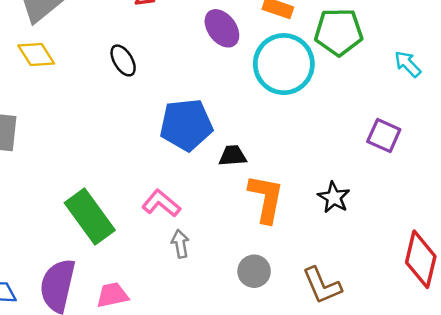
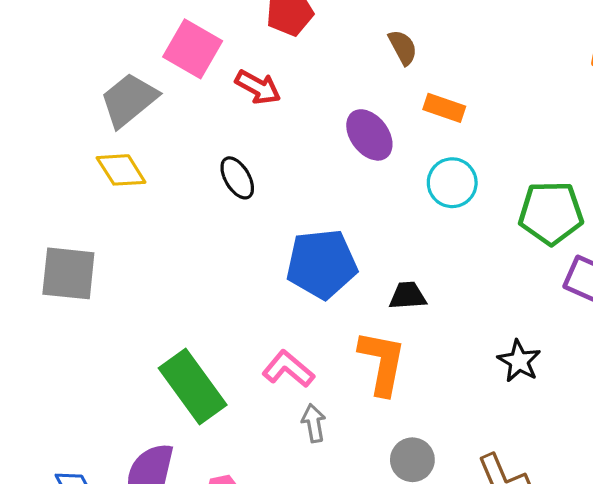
green pentagon: (339, 32) -> (551, 213), moved
cyan circle: (284, 64) -> (452, 183), size x0.6
black trapezoid: (233, 156) -> (408, 296), moved
orange L-shape: (266, 199) -> (382, 363), moved

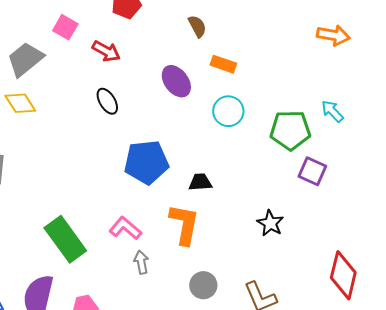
pink square: (193, 49) -> (65, 27), size x0.7
black ellipse: (237, 178) -> (107, 101), moved

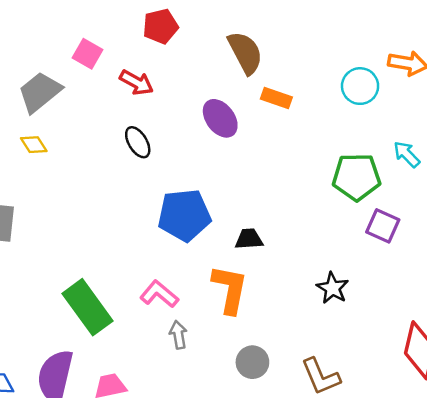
brown semicircle: (197, 26) -> (245, 53), size x1.6
yellow diamond: (20, 103) -> (34, 145), size x0.7
cyan circle: (228, 111) -> (360, 86), moved

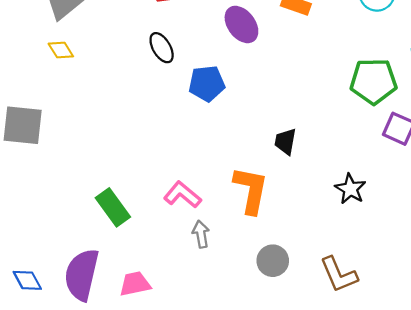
blue pentagon: (184, 215) -> (207, 84), moved, size x0.7
black trapezoid: (249, 239) -> (285, 141), moved, turned -76
green rectangle: (88, 307) -> (113, 207), size x0.7

